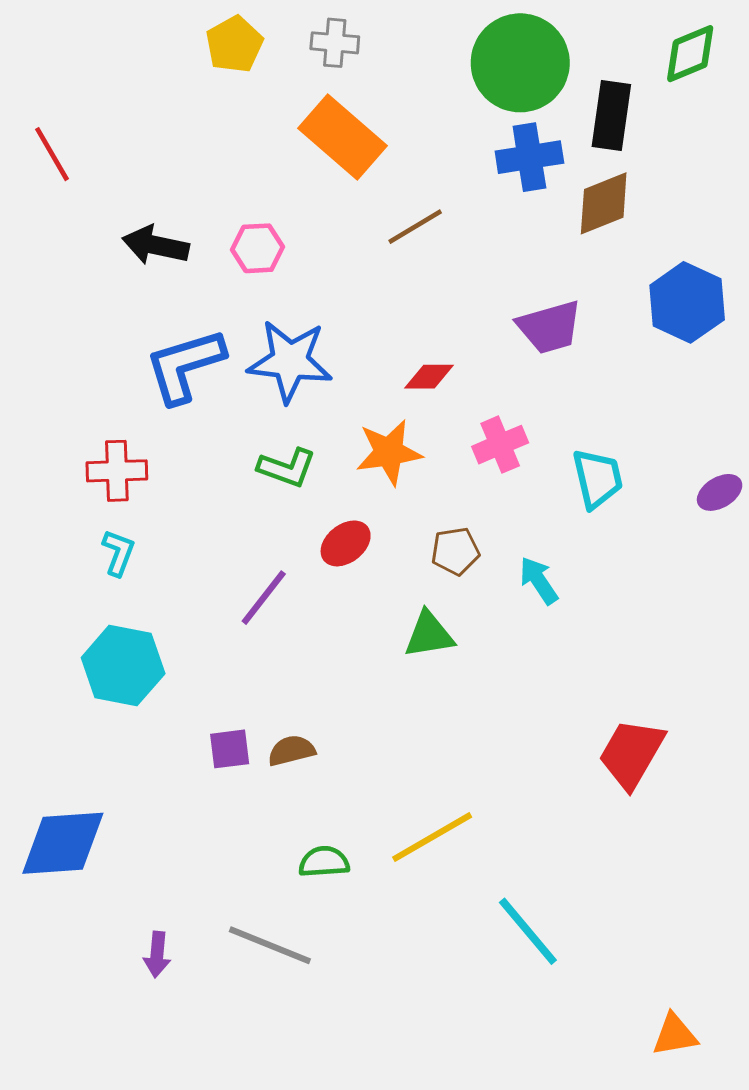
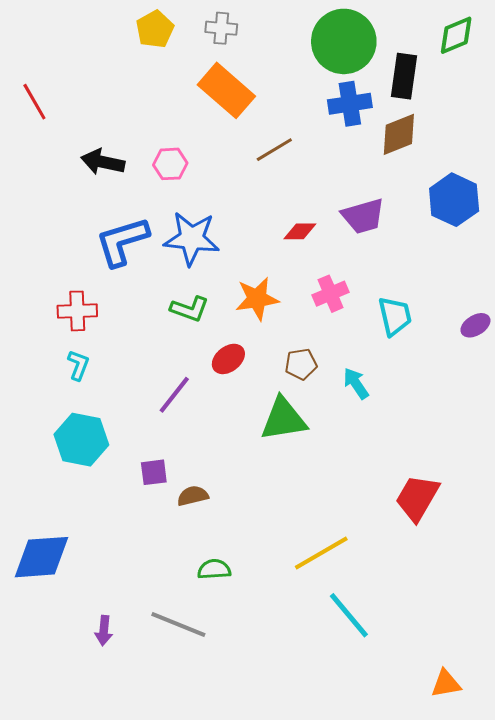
red diamond: (429, 377) -> (300, 231), moved
green triangle: (429, 635) -> (284, 419), size x1.4
purple square: (230, 749) -> (154, 472), moved
yellow line: (432, 837) -> (321, 553), moved

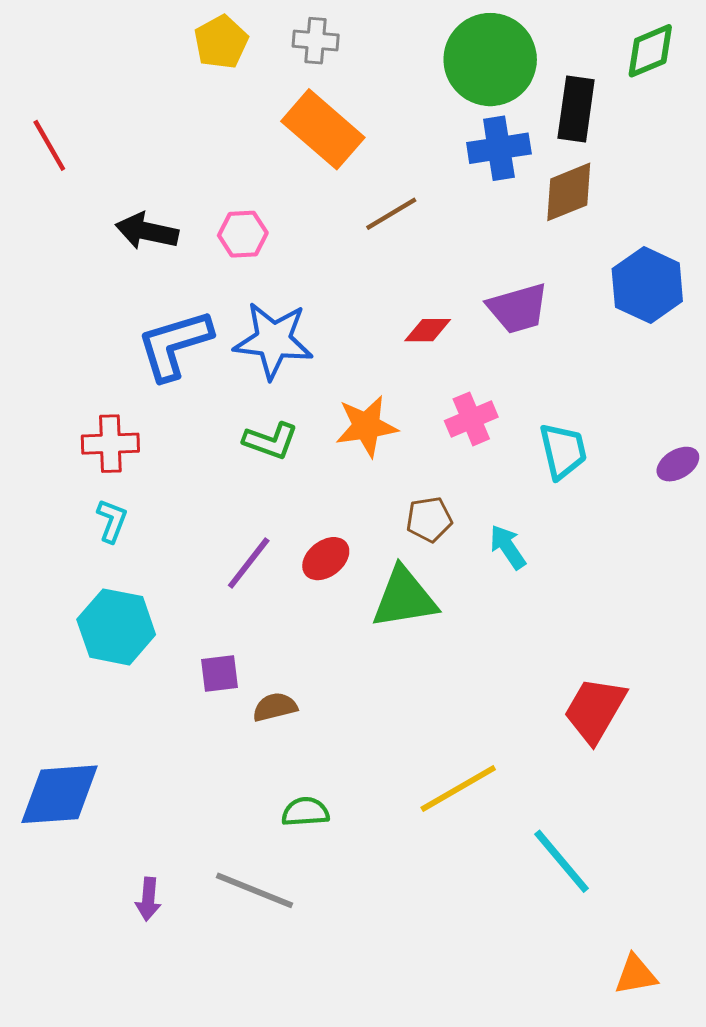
red ellipse: (228, 359) -> (326, 559), moved
cyan line: (349, 615) -> (562, 861), moved

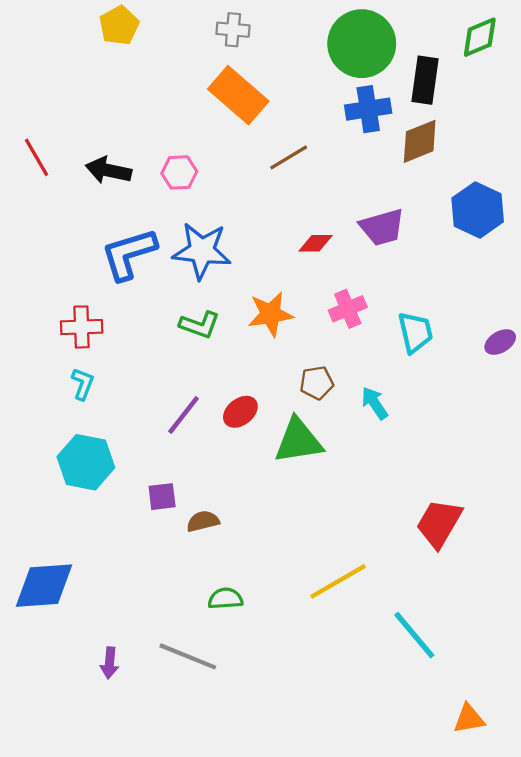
yellow pentagon: (221, 42) -> (119, 25), moved
red line: (49, 145) -> (36, 157), moved

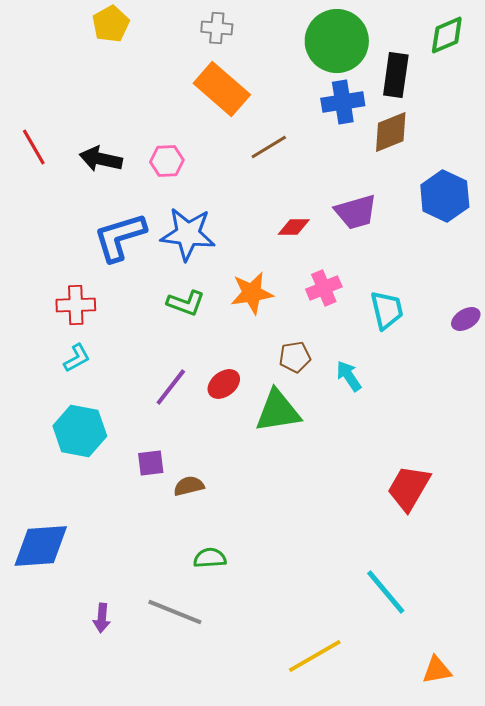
cyan L-shape: (83, 384) -> (77, 358), turned 40
yellow line: (338, 581) -> (315, 656), moved

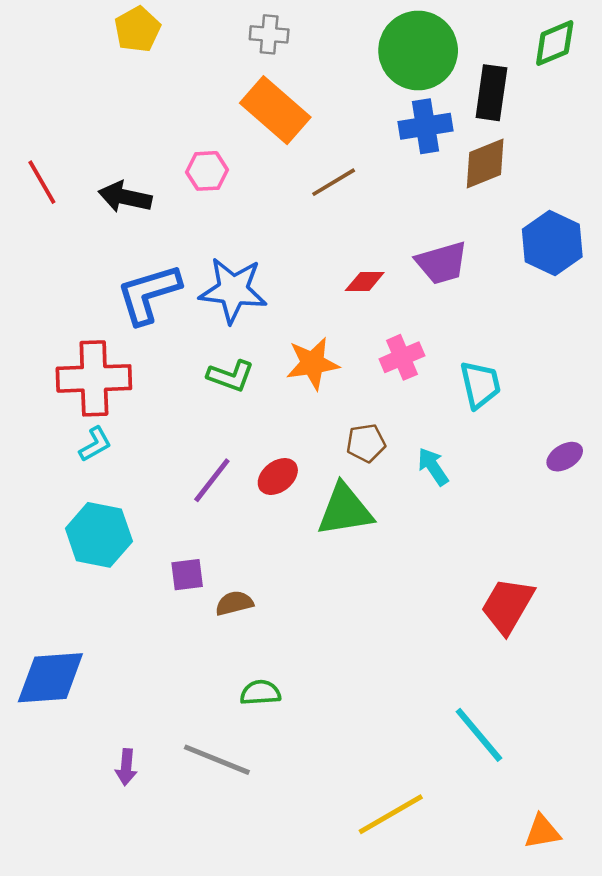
pink hexagon: (167, 161) -> (207, 171), moved
red cross: (76, 305) -> (94, 378), size x1.5
purple ellipse: (466, 319) -> (565, 457), moved

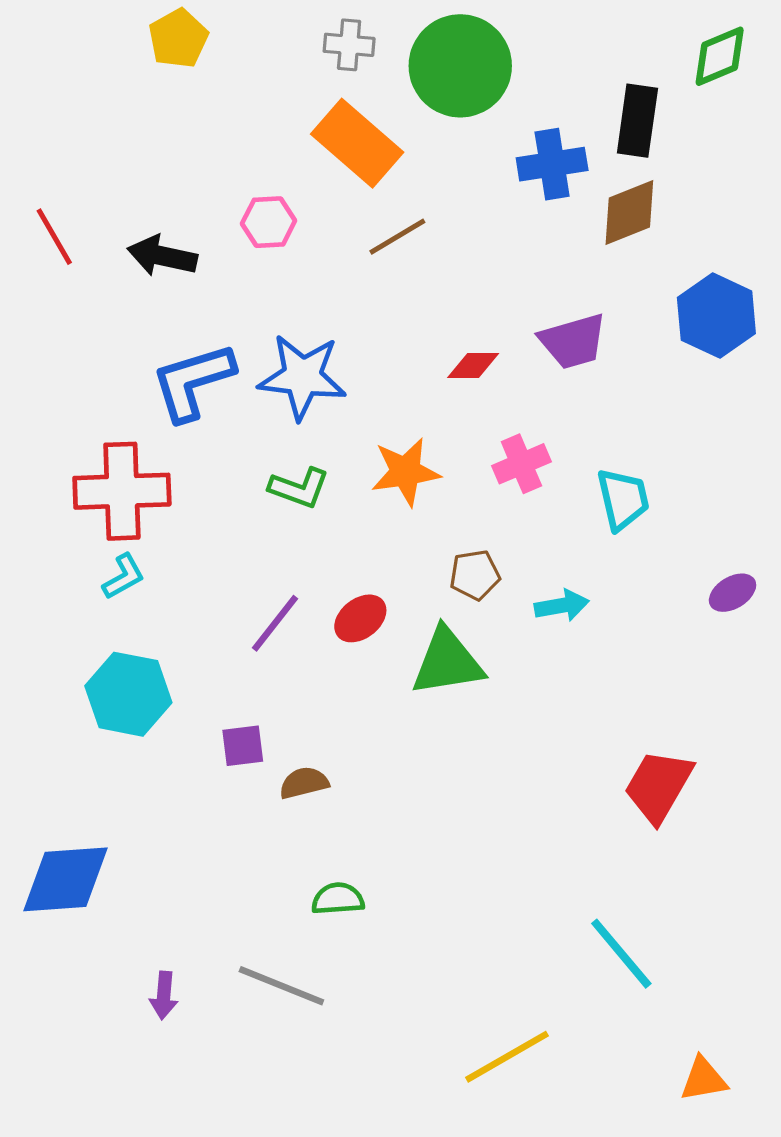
green circle: (418, 50) -> (460, 66), moved
brown line: (334, 182) -> (397, 237), moved
cyan arrow: (433, 467) -> (562, 606), turned 114

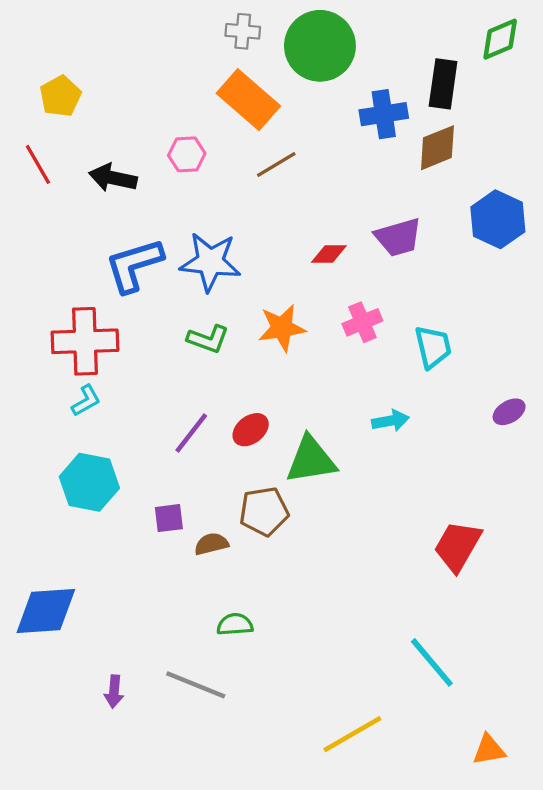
yellow pentagon: (178, 38) -> (60, 96), moved
brown pentagon: (475, 575) -> (264, 511), moved, size x1.4

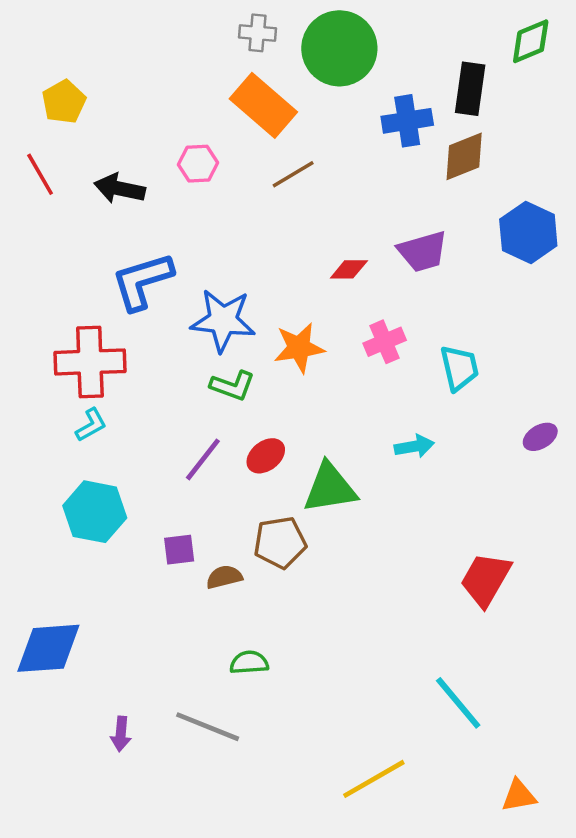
blue star: (210, 262) -> (223, 320), moved
green L-shape: (208, 339) -> (233, 386), moved

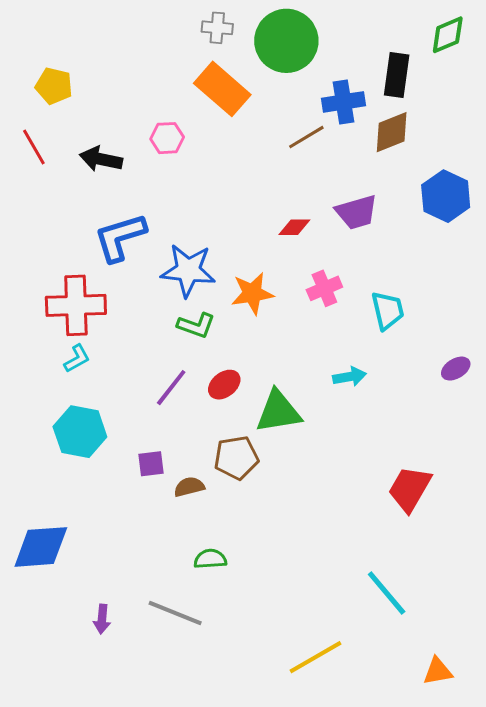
yellow pentagon: (64, 102) -> (54, 86), turned -30
brown line: (293, 174) -> (306, 137), moved

